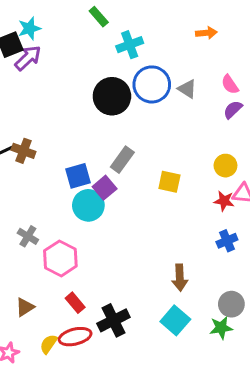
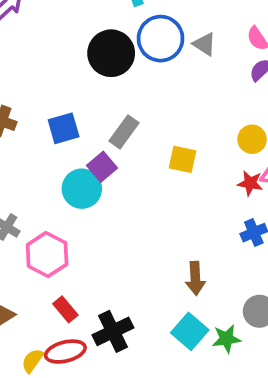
blue square: (78, 176) -> (64, 128), moved
green star: (221, 328) -> (226, 339), moved

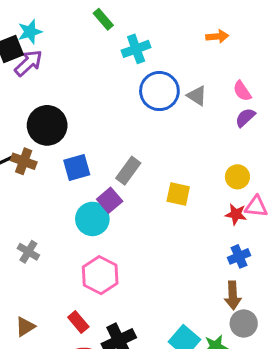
black circle: (111, 53) -> (47, 125), moved
pink hexagon: (47, 255) -> (100, 275), moved
brown arrow: (195, 278) -> (233, 295), moved

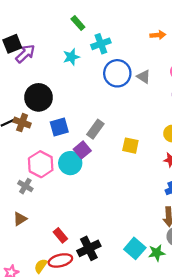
cyan star: (30, 32) -> (71, 57), moved
pink hexagon: (100, 275) -> (41, 164), moved
brown triangle: (25, 327) -> (20, 219), moved

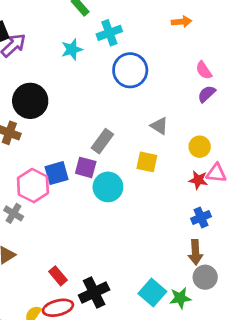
gray triangle: (144, 77) -> (159, 126), moved
blue square: (59, 127) -> (57, 173), moved
purple square: (82, 150) -> (86, 167), turned -35
cyan circle: (70, 163) -> (108, 187), moved

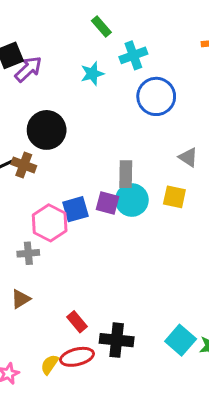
gray rectangle: (102, 141) -> (126, 174), turned -35
cyan circle: (108, 187) -> (132, 200), moved
gray cross: (14, 213) -> (28, 253), turned -36
black cross: (94, 292) -> (117, 340), turned 32

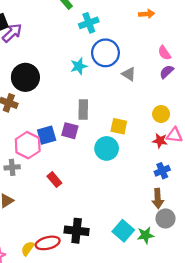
cyan star: (92, 74) -> (79, 66), moved
gray triangle: (188, 157) -> (129, 74), moved
cyan circle: (132, 200) -> (107, 148), moved
red rectangle: (77, 322) -> (54, 180), moved

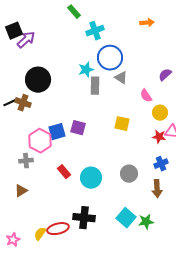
pink semicircle: (164, 53) -> (146, 96), moved
gray triangle: (129, 74) -> (121, 78), moved
gray rectangle: (83, 110) -> (95, 86), moved
cyan circle: (107, 148) -> (91, 178), moved
gray circle: (165, 218) -> (129, 174), moved

